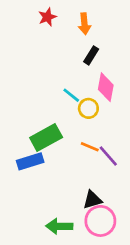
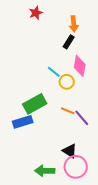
orange arrow: (84, 24) -> (74, 24), moved
black triangle: (92, 200) -> (70, 151), turned 49

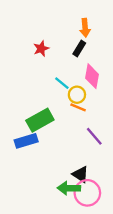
red star: (36, 13) -> (41, 49), moved
orange line: (68, 111) -> (78, 107), moved
green arrow: (45, 171) -> (69, 188), moved

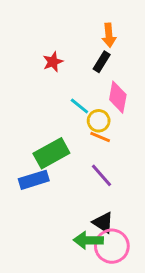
purple line: (94, 136) -> (102, 175), moved

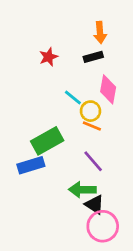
black rectangle: (102, 62) -> (93, 57), turned 42
green arrow: (88, 240) -> (82, 190), moved

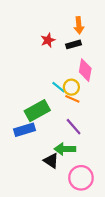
red star: (48, 57) -> (48, 40), moved
cyan line: (73, 98) -> (59, 87), moved
black triangle: (95, 205) -> (51, 161), moved

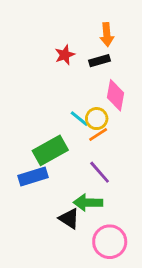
orange line: (72, 99) -> (98, 134), turned -56

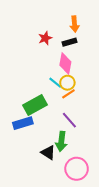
pink diamond: (115, 95) -> (65, 63), moved
green arrow: (88, 203) -> (61, 141), turned -84

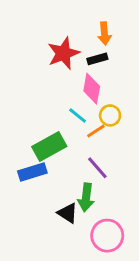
red star: (45, 38) -> (63, 53), size x1.6
yellow circle: (67, 83) -> (110, 115), moved

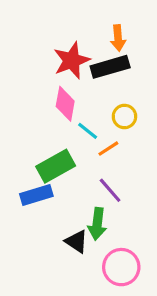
black rectangle: (97, 59) -> (110, 67), size x1.6
pink diamond: (92, 89) -> (65, 104), moved
yellow circle: (110, 115) -> (124, 117), moved

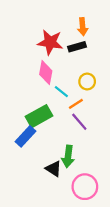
red star: (72, 60) -> (50, 42), turned 30
black rectangle: (110, 67) -> (77, 47), size x0.7
purple line: (110, 190) -> (79, 122), moved
blue rectangle: (36, 195) -> (26, 136), turned -30

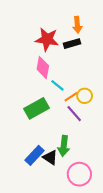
yellow circle: (87, 82) -> (85, 96), moved
blue rectangle: (26, 136) -> (34, 155), moved

